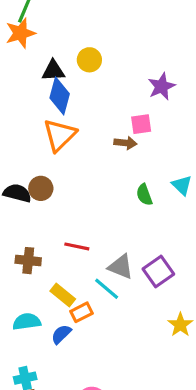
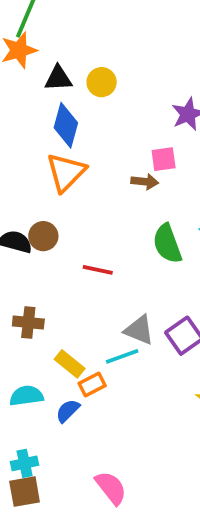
black triangle: (53, 71) -> (58, 78), moved
green semicircle: (144, 195) -> (167, 244), size x1.5
red line: (77, 246) -> (98, 270), moved
cyan line: (107, 289) -> (122, 356), turned -60

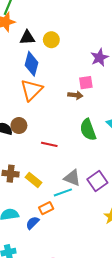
yellow rectangle: (70, 364) -> (34, 180), moved

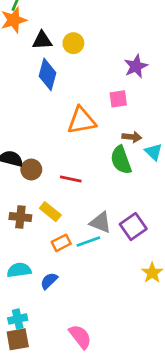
orange triangle: (31, 90) -> (82, 121), moved, turned 35
brown arrow: (75, 95) -> (132, 137), moved
brown circle: (19, 126) -> (31, 169), moved
yellow rectangle: (34, 180) -> (50, 212), moved
orange rectangle: (46, 208) -> (61, 243), moved

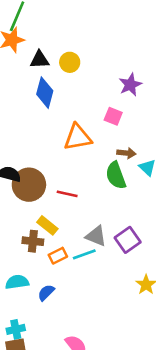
pink square: (118, 99) -> (113, 116), turned 30
brown circle: (31, 169) -> (29, 185), size x1.6
brown cross: (20, 217) -> (33, 241), moved

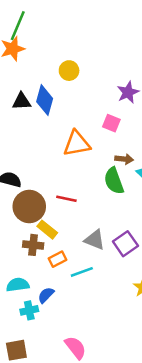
black triangle: (39, 60) -> (22, 101), moved
brown circle: (29, 185) -> (29, 206), moved
cyan line: (84, 254) -> (82, 272), moved
cyan cross: (16, 329) -> (29, 310), moved

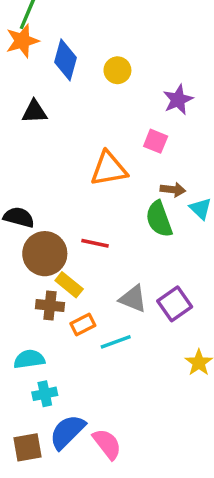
yellow circle: (69, 71) -> (117, 70), moved
blue diamond: (45, 100) -> (66, 60), moved
blue semicircle: (46, 295) -> (67, 432), moved, size x1.6

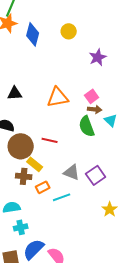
yellow circle: (117, 70) -> (69, 31), moved
black triangle: (34, 112) -> (15, 93), moved
pink square: (156, 141) -> (92, 96), moved, turned 32

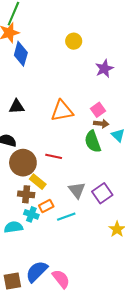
blue diamond: (33, 34) -> (21, 54), moved
gray triangle: (72, 172) -> (77, 190), turned 30
cyan cross: (21, 227) -> (31, 214), moved, turned 32

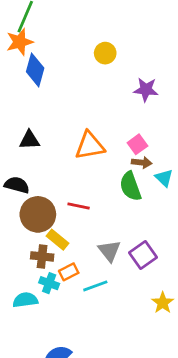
purple star: (104, 69) -> (146, 90), turned 30

